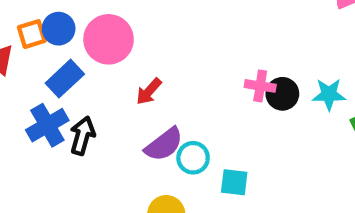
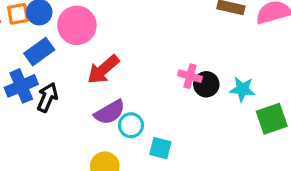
red arrow: (149, 91) -> (103, 70), size x1.5

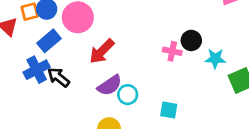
black circle: (206, 84) -> (191, 40), moved
black arrow: (47, 97) -> (59, 77), turned -70
cyan square: (160, 148) -> (169, 110), moved

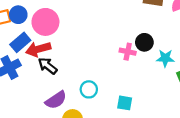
red arrow: (102, 51) -> (38, 49), moved, turned 30
black arrow: (59, 77) -> (48, 66), moved
purple semicircle: (110, 85) -> (56, 100), moved

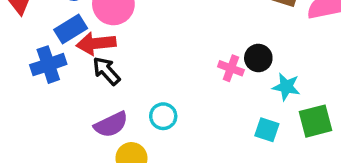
cyan square: (125, 103) -> (267, 130), moved

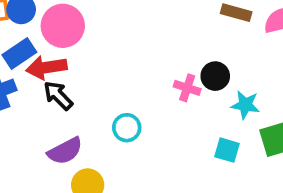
cyan circle: (163, 116) -> (127, 128), moved

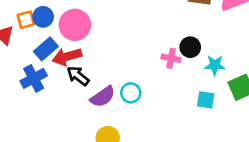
purple semicircle: (65, 151) -> (103, 97), moved

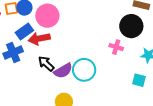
black circle: (190, 47) -> (131, 26), moved, size x1.5
black arrow: (78, 76) -> (46, 64), moved
cyan circle: (131, 93) -> (84, 70), size x1.5

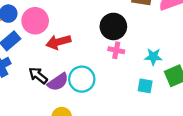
black circle: (131, 26) -> (113, 26), moved
red arrow: (39, 39) -> (58, 42), moved

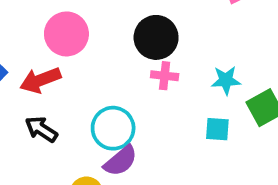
pink circle: (35, 21) -> (66, 34), moved
red arrow: (58, 42) -> (40, 80), moved
purple semicircle: (58, 82) -> (121, 161), moved

